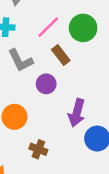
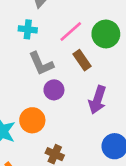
purple circle: (46, 84) -> (54, 90), moved
purple arrow: (77, 113) -> (97, 100), moved

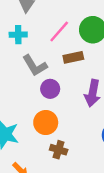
brown rectangle: (82, 60) -> (73, 57), turned -60
orange circle: (32, 120) -> (46, 122), moved

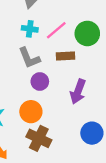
cyan cross: (18, 35) -> (30, 29), moved
brown cross: (59, 150) -> (39, 138), size x1.5

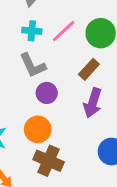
brown rectangle: (65, 56) -> (89, 69), moved, turned -42

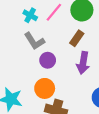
cyan cross: (32, 31) -> (30, 15), turned 32

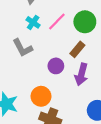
gray L-shape: (34, 41) -> (23, 48), moved
purple circle: (48, 60) -> (56, 66), moved

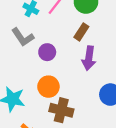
purple circle: (56, 66) -> (47, 52), moved

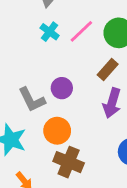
gray L-shape: (23, 37) -> (32, 100), moved

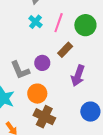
pink line: (81, 31) -> (59, 23), turned -30
brown rectangle: (108, 69) -> (65, 50), moved

